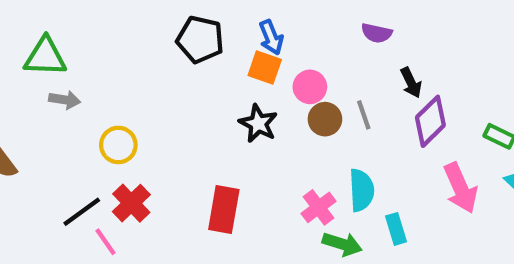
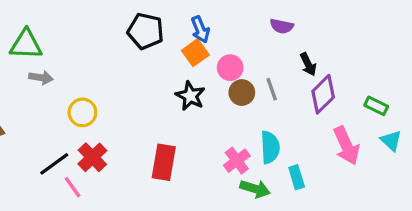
orange square: (265, 68) -> (195, 53), turned 35

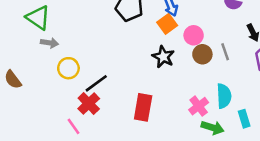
green triangle: (26, 44) -> (38, 18), turned 32
yellow circle: (82, 112) -> (68, 68), moved
black line: (54, 164) -> (96, 83), moved

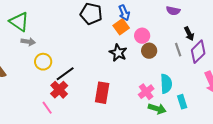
gray line: (225, 52) -> (178, 50), moved

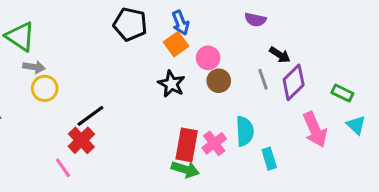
black arrow: (189, 34) -> (280, 55), turned -32
yellow circle: (43, 62) -> (45, 88), moved
red rectangle: (102, 93) -> (187, 145), moved
green arrow: (157, 109) -> (185, 169), moved

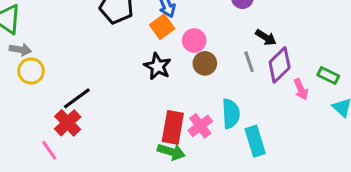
pink arrow: (315, 130) -> (301, 89), moved, size x0.6
cyan rectangle: (269, 159) -> (255, 141), size x1.4

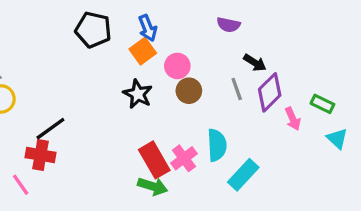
red cross: (68, 123) -> (41, 155), turned -36
red rectangle: (173, 127) -> (154, 160), turned -40
cyan rectangle: (255, 141) -> (243, 175), turned 60

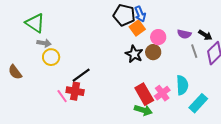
purple semicircle: (228, 25) -> (184, 34), moved
black pentagon: (93, 30) -> (124, 15), moved
brown circle: (189, 91) -> (153, 52), moved
pink line: (21, 185) -> (62, 96), moved

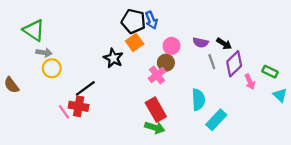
orange square: (137, 28) -> (135, 43), moved
black star: (134, 54) -> (113, 58), moved
pink cross: (162, 93) -> (157, 75), moved

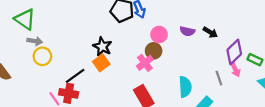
orange square: (135, 43) -> (101, 63), moved
gray line: (212, 62) -> (219, 78), moved
purple diamond: (234, 64) -> (234, 52), moved

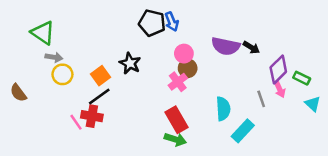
purple semicircle: (187, 31) -> (226, 46), size x1.6
pink circle: (159, 35) -> (184, 54), moved
orange square: (101, 63) -> (100, 76), moved

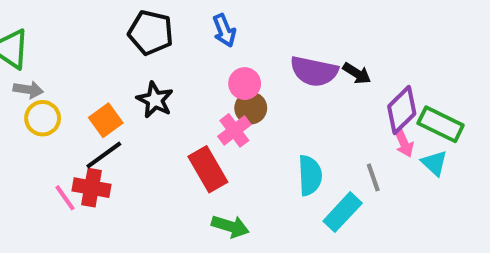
black pentagon: (152, 23) -> (151, 33), moved
green rectangle: (302, 78) -> (441, 124), size x1.5
gray line: (261, 99) -> (373, 177), moved
cyan triangle: (313, 104) -> (434, 163), moved
red rectangle: (177, 120) -> (208, 169), moved

